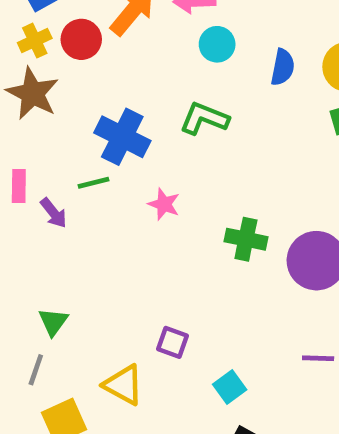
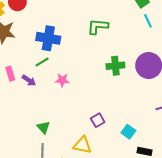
green L-shape: (204, 118) -> (98, 27), moved
pink star: (164, 204) -> (62, 80), moved
purple square: (173, 342) -> (98, 120), turned -32

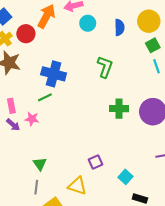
green L-shape: (98, 27) -> (105, 67), turned 100
purple arrow: (29, 80) -> (13, 125), moved
pink star: (62, 80) -> (32, 119), moved

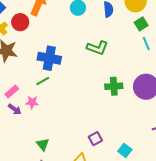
green L-shape: (105, 67) -> (97, 48), turned 95
pink rectangle: (11, 106) -> (12, 91), turned 64

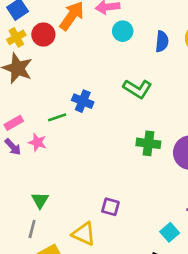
blue cross: (49, 58) -> (83, 101), moved, size x0.7
purple square: (95, 139) -> (110, 207), turned 32
cyan square: (125, 150) -> (170, 232), moved

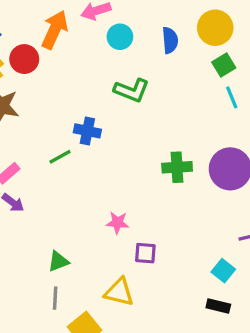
green L-shape: (137, 89) -> (132, 90), moved
pink star: (37, 142) -> (118, 223), moved
green triangle: (40, 200) -> (58, 261), turned 48

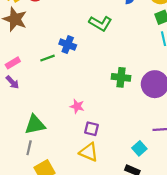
green triangle: (58, 261) -> (35, 125), size x1.5
yellow triangle: (119, 292) -> (89, 152), moved

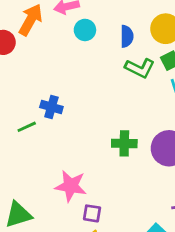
green L-shape: (100, 23) -> (140, 68), moved
pink star: (77, 106) -> (71, 186), size x1.6

